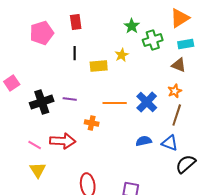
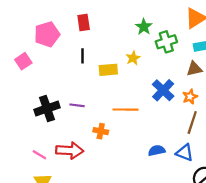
brown triangle: (179, 65) -> (194, 69), turned -35
pink square: (12, 83) -> (23, 61), moved
blue cross: (147, 102) -> (163, 90), moved

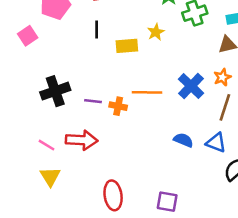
blue cross: (163, 90) -> (191, 86), moved
purple line: (77, 105) -> (93, 101), moved
orange cross: (101, 131) -> (118, 106), moved
blue semicircle: (157, 150) -> (183, 140), turned 35

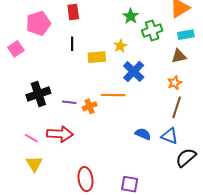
blue cross: (191, 86) -> (134, 71), moved
orange cross: (118, 106) -> (90, 106), turned -32

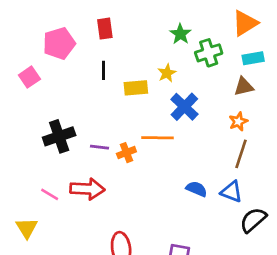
yellow triangle: (34, 164) -> (27, 228), moved

